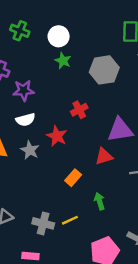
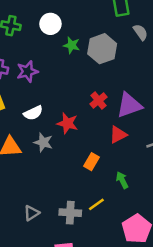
green star: (63, 61) -> (72, 45), moved
purple star: (24, 90) -> (27, 71), moved
red cross: (79, 110) -> (99, 100), moved

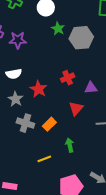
purple triangle: (129, 105) -> (91, 88), size x0.6
red triangle: (118, 135) -> (76, 109), turned -35
gray cross: (70, 213) -> (25, 123), moved

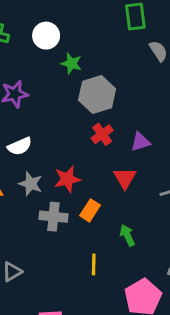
gray hexagon: (81, 38) -> (97, 94), moved
red star: (39, 89) -> (67, 179), moved, turned -30
yellow line: (44, 159) -> (94, 264), turned -56

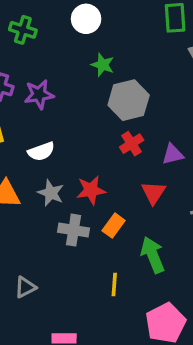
white circle: (46, 36) -> (86, 19), moved
green arrow: (127, 235) -> (153, 255), size x1.5

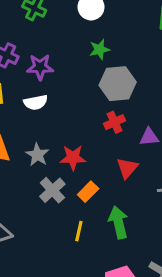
green star: (103, 65) -> (100, 49), turned 30
white semicircle: (41, 151) -> (36, 102), moved
gray cross: (74, 230) -> (52, 190), turned 30
yellow line: (114, 284) -> (79, 231), moved

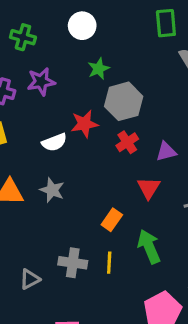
purple star: (40, 67) -> (41, 82), moved
white semicircle: (36, 102) -> (54, 142), moved
red star: (73, 158) -> (84, 124), moved
gray cross: (52, 190) -> (73, 263), moved, turned -30

